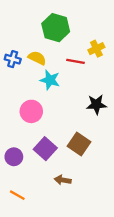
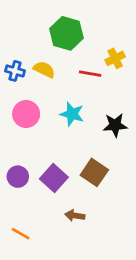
cyan star: (50, 80) -> (72, 114), moved
pink circle: (31, 111) -> (26, 114), moved
purple circle: (14, 157) -> (18, 177), moved

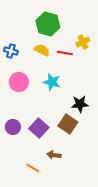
yellow semicircle: (44, 69) -> (42, 50), moved
black star: (115, 125) -> (80, 104), moved
orange line: (21, 234) -> (33, 168), moved

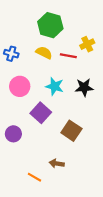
black star: (80, 104) -> (84, 87), moved
purple square: (39, 128) -> (41, 113), moved

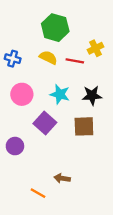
brown square: (71, 131) -> (84, 126), moved, turned -36

